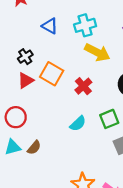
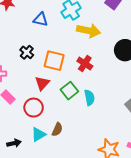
red triangle: (26, 80) -> (42, 83), moved
green square: (109, 119) -> (69, 91), moved
cyan semicircle: (78, 124) -> (89, 98), turned -42

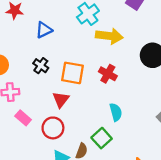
blue triangle: (41, 19) -> (44, 30), moved, turned -35
green square: (69, 91) -> (102, 138), moved

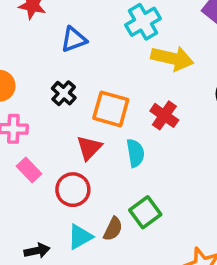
cyan semicircle: (116, 112) -> (135, 153), moved

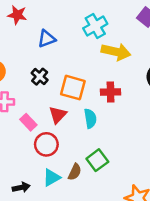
red cross: (164, 115) -> (111, 92), turned -36
pink rectangle: (29, 170) -> (28, 122), moved

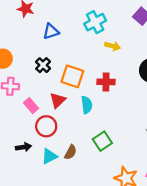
yellow arrow: (116, 52) -> (113, 46), size x0.6
green square: (97, 160) -> (102, 141), moved
black arrow: (21, 187) -> (23, 147), moved

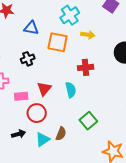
blue triangle: (51, 31) -> (31, 28), turned 35
black cross: (43, 65) -> (28, 59), turned 32
orange square: (72, 76) -> (58, 42), moved
pink rectangle: (31, 106) -> (21, 96), turned -48

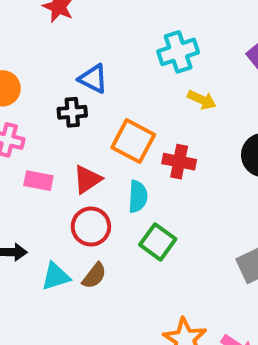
blue triangle: (31, 28) -> (93, 79), moved
orange square: (58, 42) -> (133, 141), moved
red circle: (37, 113) -> (91, 227), moved
green square: (88, 121) -> (158, 242), moved, turned -30

